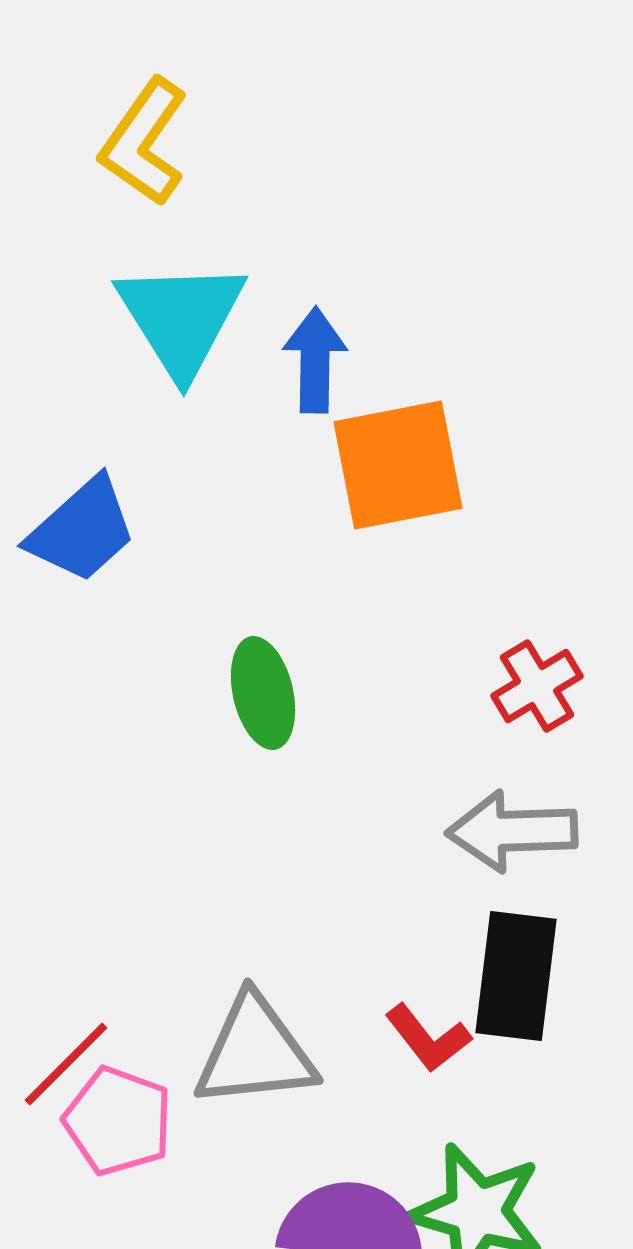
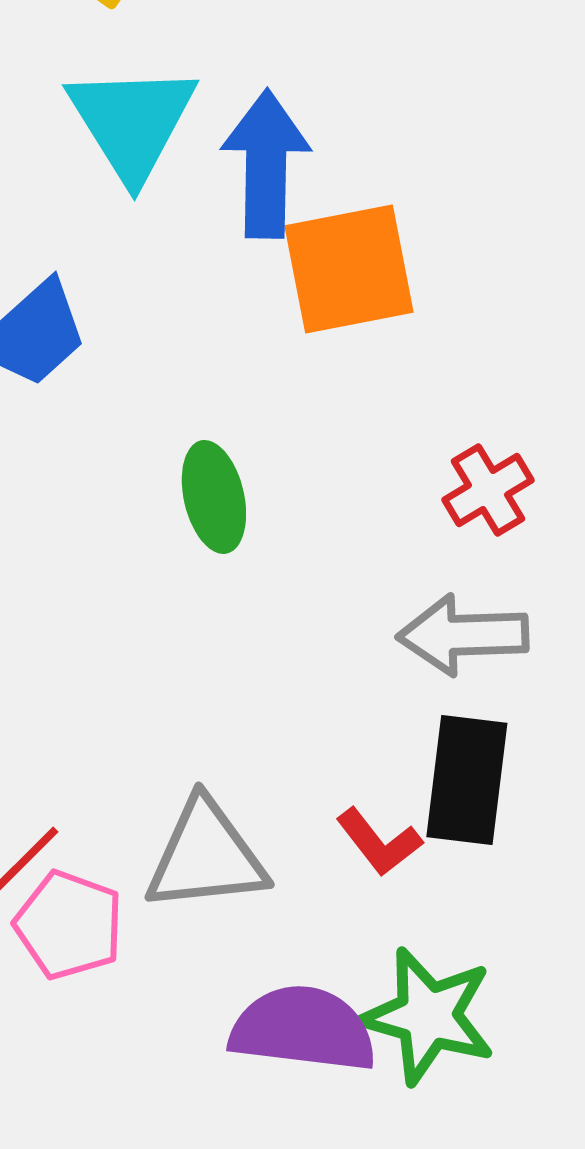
blue arrow: (315, 360) -> (266, 164), size x1.4

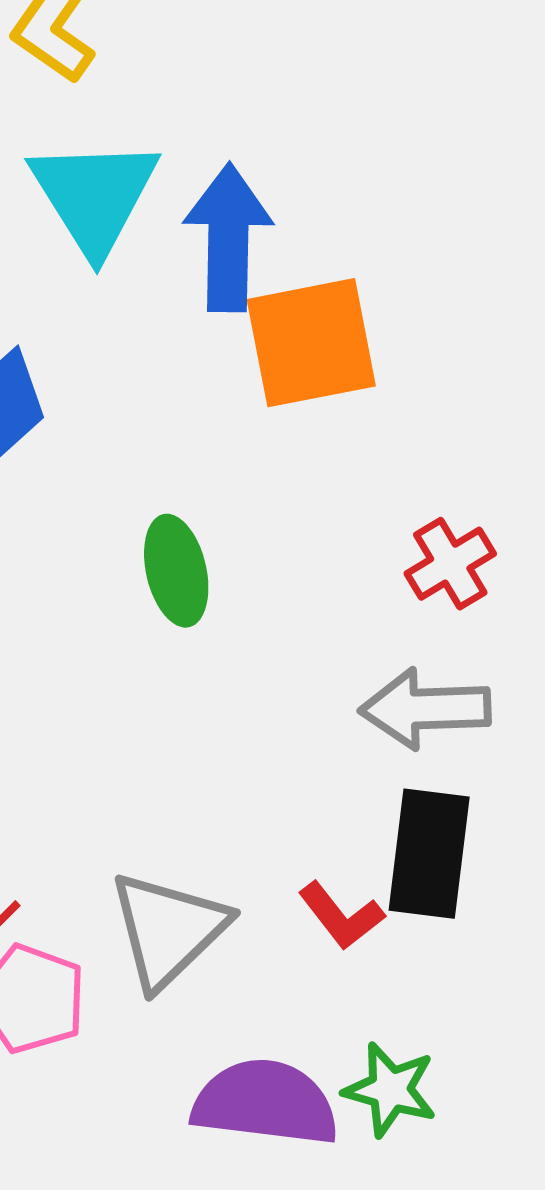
gray triangle: (206, 856) -> (168, 930), turned -38
green star: (428, 1016) -> (390, 1090), size x0.7

